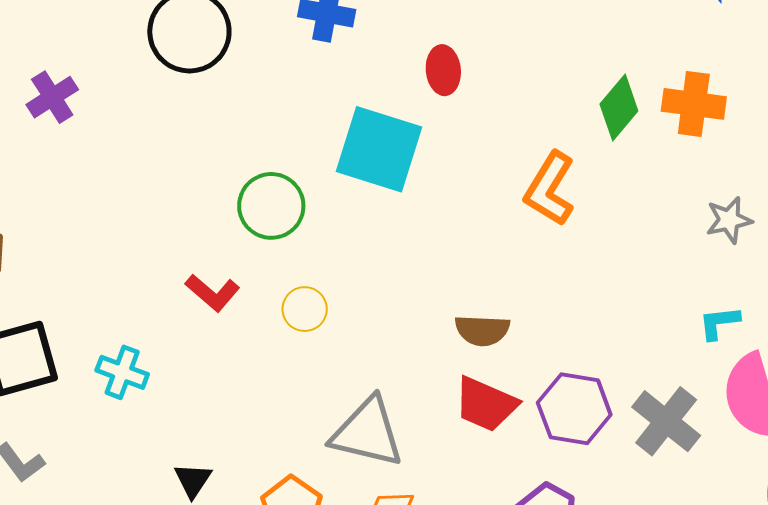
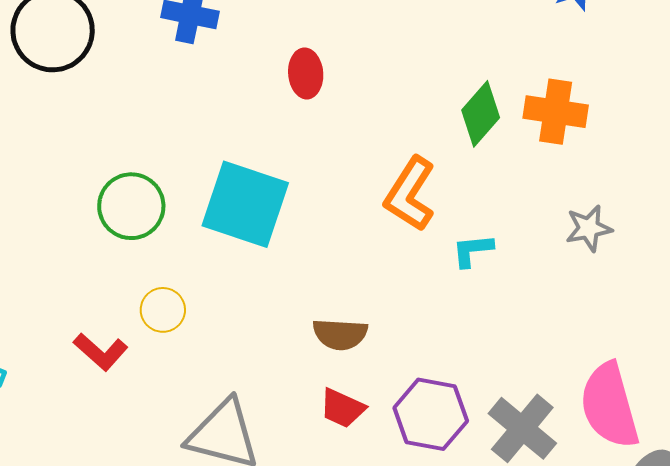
cyan square: (379, 149) -> (245, 204), moved
red L-shape: (212, 293) -> (101, 352), moved
cyan L-shape: (719, 323) -> (473, 250), moved
red trapezoid: (486, 404) -> (342, 408), size x0.7

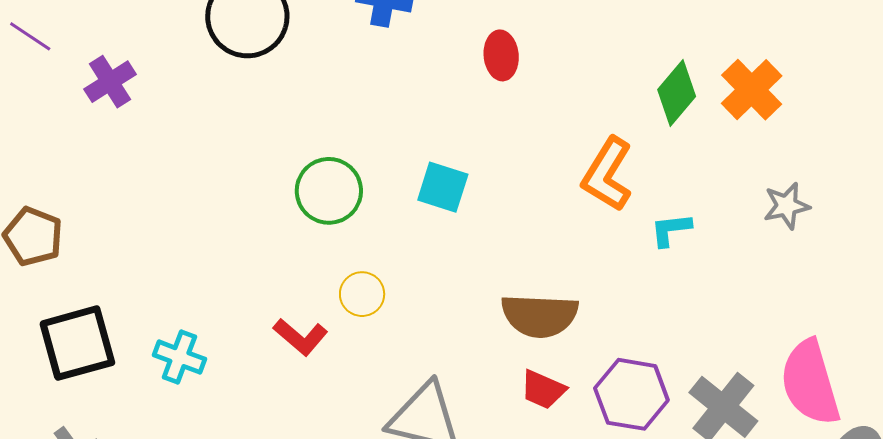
orange cross: (556, 112) -> (752, 90), turned 38
cyan square: (245, 204) -> (443, 187), size x0.6
brown semicircle: (340, 334) -> (540, 316), size x1.4

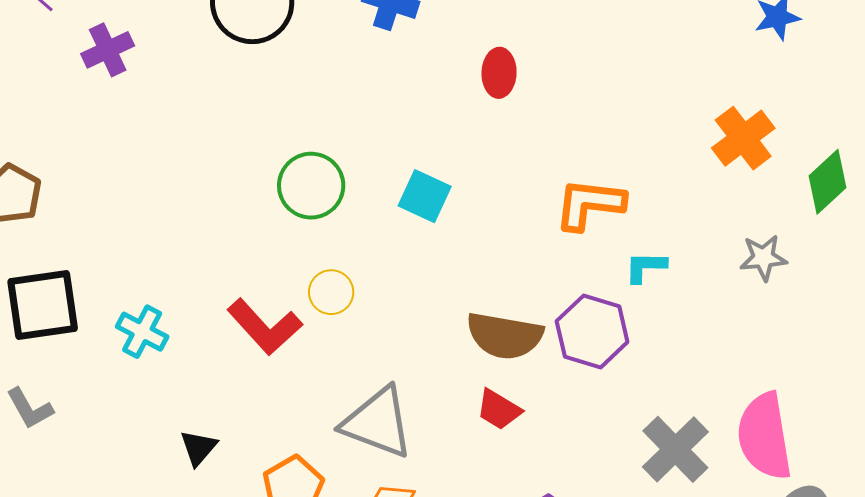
green diamond: (677, 93) -> (828, 182), moved
orange L-shape: (607, 174) -> (590, 204), turned 58
red L-shape: (300, 337) -> (265, 327), size x1.4
purple hexagon: (631, 394) -> (592, 332), moved

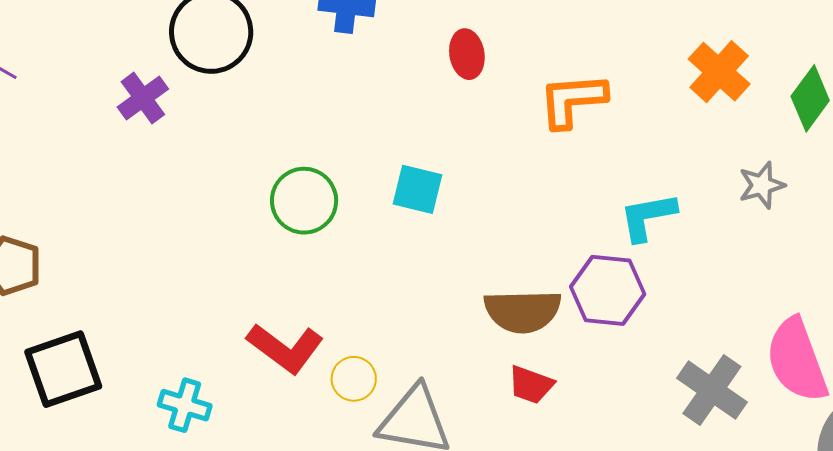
purple cross: (108, 50) -> (143, 98), moved
orange L-shape: (590, 204) -> (573, 100), moved
cyan L-shape: (645, 267) -> (648, 217), size x1.4
yellow circle: (331, 292) -> (354, 379), moved
cyan cross: (142, 332) -> (185, 405), moved

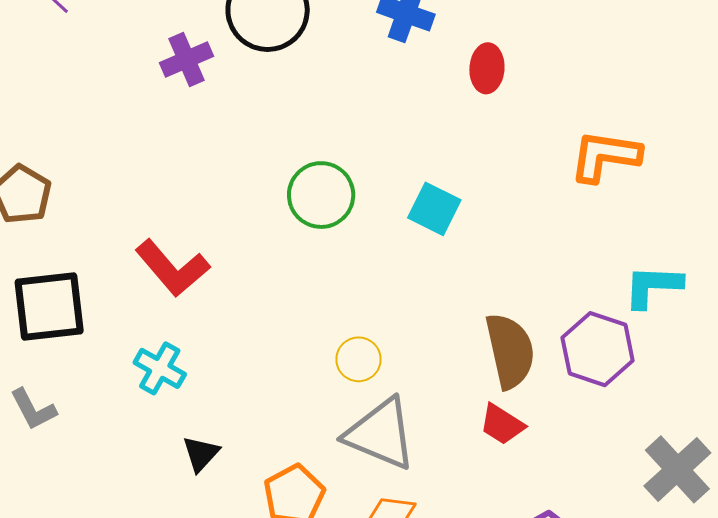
red ellipse: (467, 54) -> (487, 68), moved
brown semicircle: (523, 311) -> (510, 351), turned -114
red L-shape: (285, 348) -> (172, 268), moved
yellow circle: (354, 379) -> (358, 359), moved

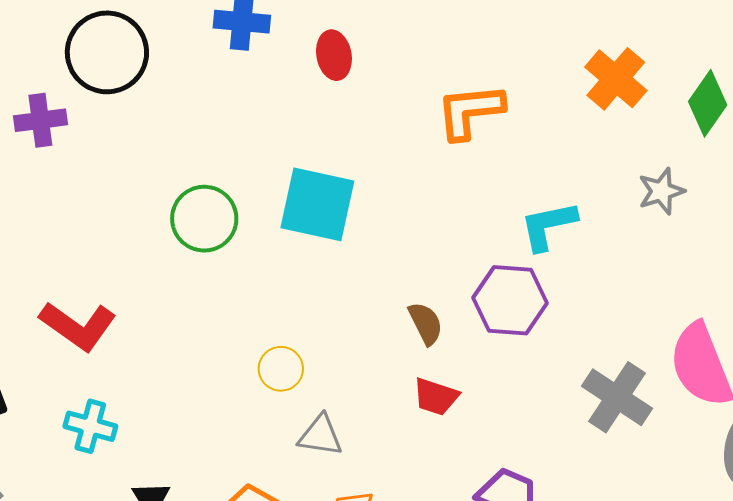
purple cross: (186, 59) -> (40, 120), turned 30
cyan square: (434, 209) -> (317, 204), size x1.5
brown semicircle: (510, 351) -> (426, 323), size x0.6
gray triangle: (380, 434) -> (320, 436), size x0.6

